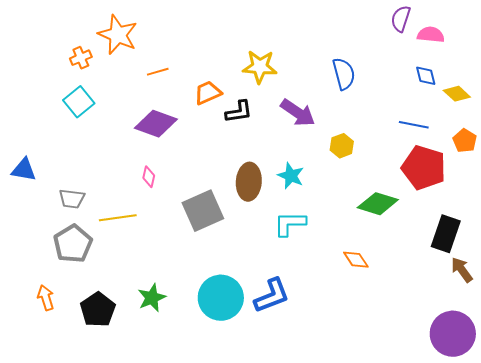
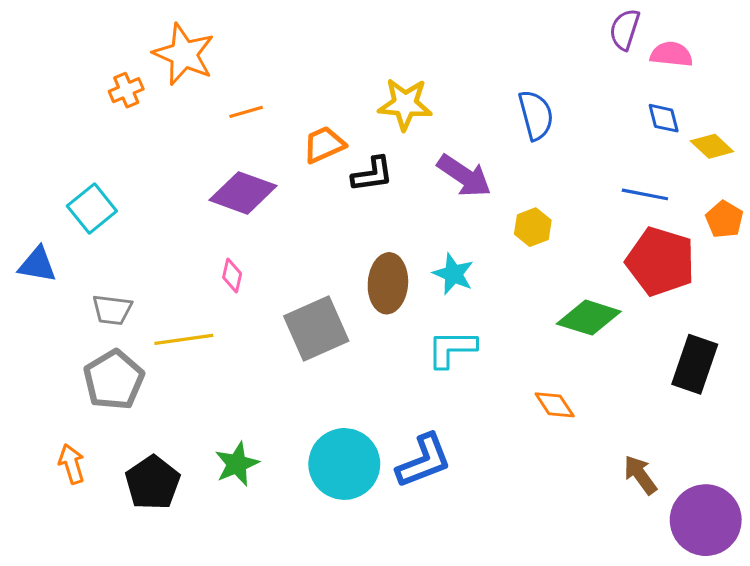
cyan square: (79, 102) -> (92, 209), moved
brown arrow: (462, 270) -> (640, 475), moved

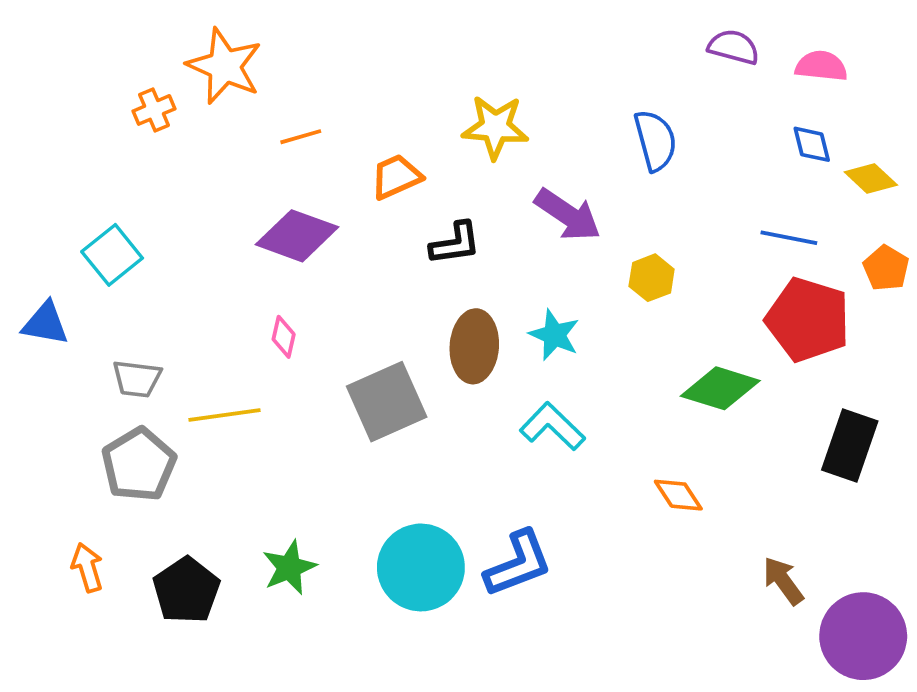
purple semicircle: (625, 29) -> (734, 47), moved, turned 87
black L-shape: (372, 174) -> (455, 243), moved
cyan L-shape: (452, 349) -> (552, 426), turned 44

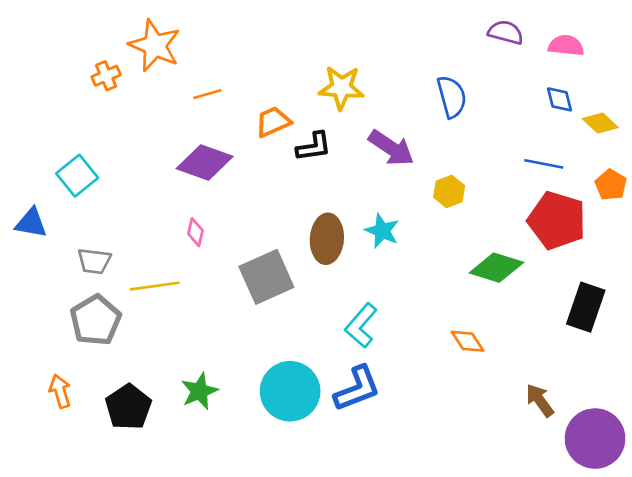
black L-shape: (455, 243) -> (314, 147), moved
cyan L-shape: (552, 426) -> (361, 325), moved, turned -93

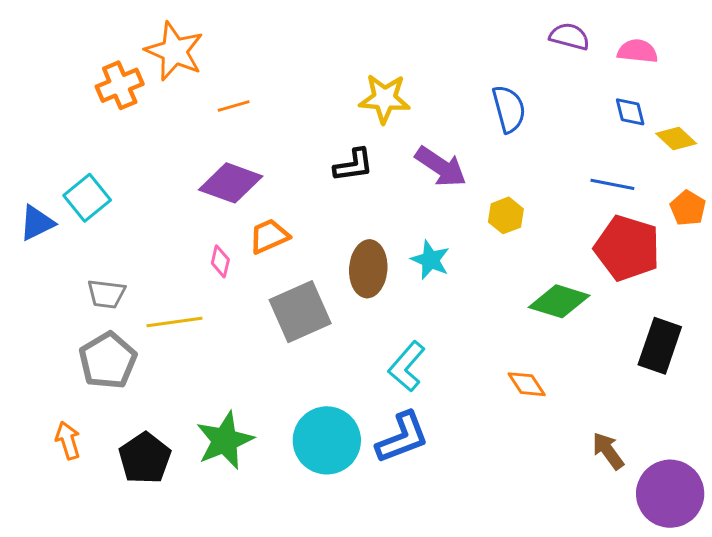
orange cross: (106, 76) -> (120, 85), size x1.4
orange trapezoid: (273, 122) -> (269, 236), moved
blue triangle: (31, 223) -> (37, 223), moved, turned -36
green star: (199, 391) -> (225, 440), size x1.4

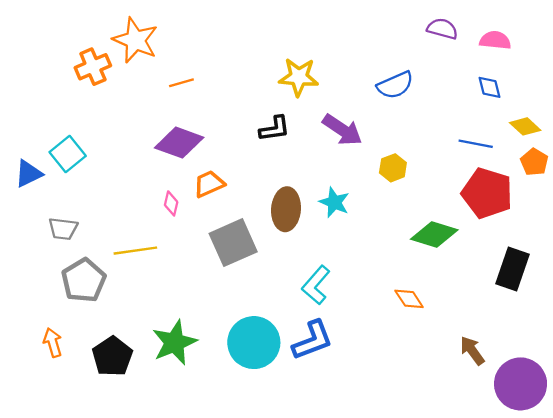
blue semicircle: (509, 109) -> (395, 85), turned 81
yellow diamond: (676, 139) -> (525, 126), moved
gray trapezoid: (106, 294) -> (63, 229), moved

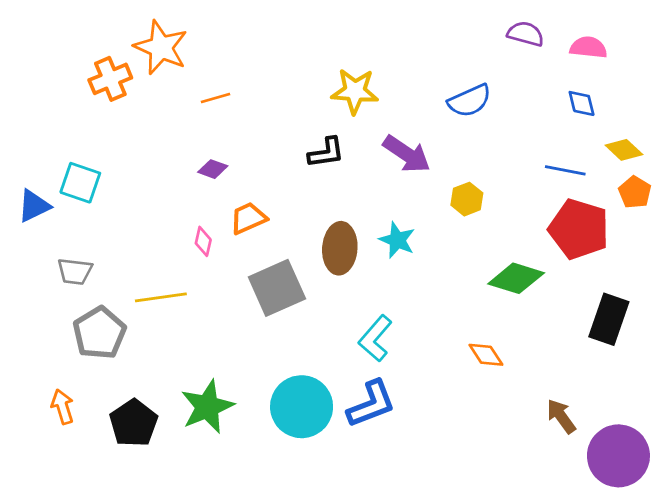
purple diamond: (179, 143) -> (213, 169), size x0.5
cyan square: (68, 154) -> (80, 183), turned -32

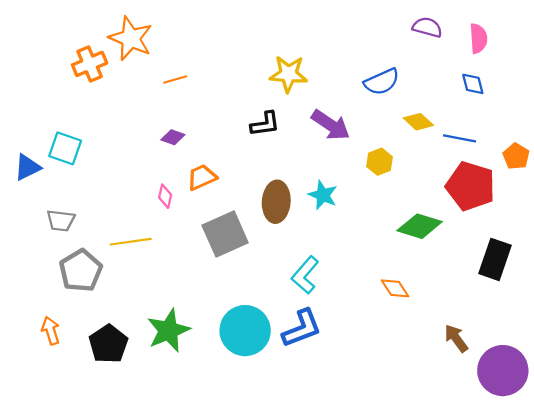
pink semicircle: (588, 47) -> (478, 38), turned 80
yellow diamond: (624, 150) -> (418, 122), moved

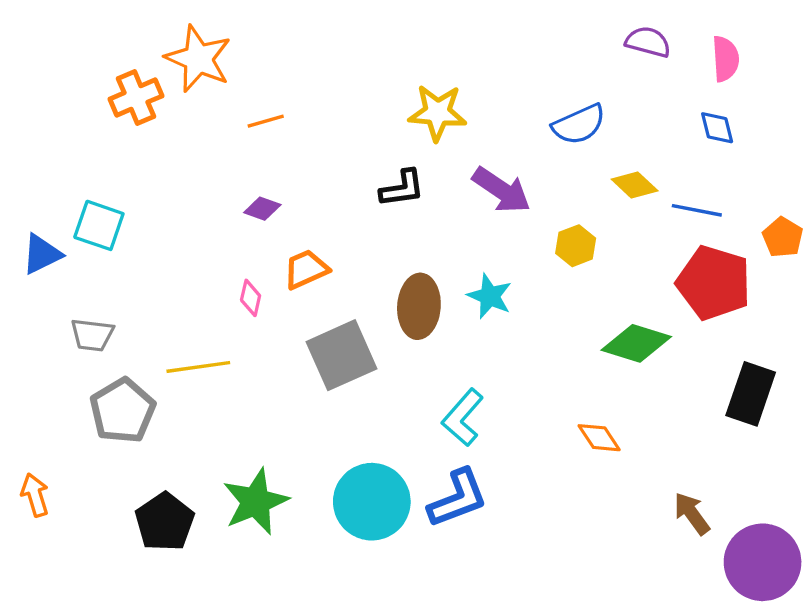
orange arrow: (51, 331) -> (35, 495), moved

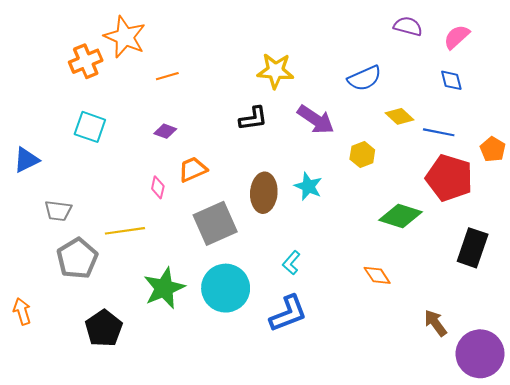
pink semicircle: (725, 59) -> (457, 37), turned -128
cyan square: (99, 225) -> (90, 127), moved
cyan L-shape: (463, 417) -> (291, 263), size x0.7
green star: (256, 502) -> (164, 288), moved
cyan circle: (372, 502) -> (226, 288), moved

